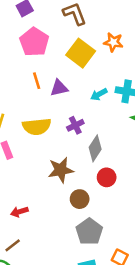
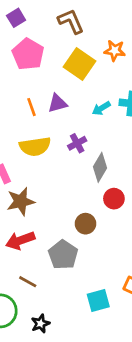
orange line: (37, 81) -> (31, 107), moved
brown star: (61, 170) -> (21, 201), moved
red arrow: (19, 212) -> (20, 240), size x1.5
gray pentagon: (89, 232) -> (63, 255), moved
brown line: (13, 245) -> (28, 282), moved, turned 70

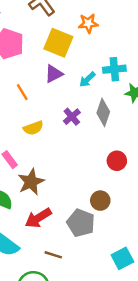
purple triangle: (57, 103) -> (54, 74), moved
yellow semicircle: (35, 147) -> (33, 128), size x0.7
gray diamond: (100, 167) -> (103, 112), moved
brown circle: (85, 224) -> (100, 201), moved

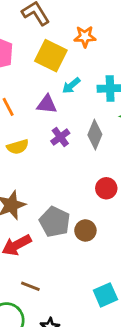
purple triangle: (54, 74) -> (47, 104), moved, turned 30
cyan arrow: (87, 79) -> (71, 85), moved
gray pentagon: (81, 223) -> (55, 222), moved

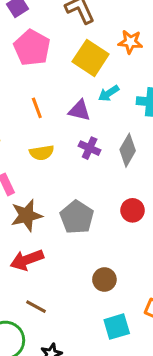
purple cross: (60, 137) -> (90, 148), turned -36
gray pentagon: (55, 222) -> (77, 217), moved
brown circle: (85, 230) -> (104, 280), moved

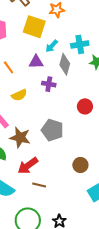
gray diamond: (128, 150) -> (65, 64), moved
red circle: (133, 210) -> (85, 106), moved
brown star: (26, 215) -> (20, 137), turned -30
brown line: (36, 307) -> (39, 185), moved

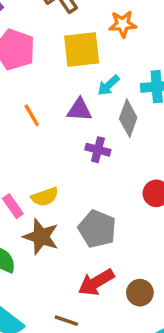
yellow square: (34, 27) -> (82, 50), turned -30
yellow semicircle: (19, 95) -> (45, 197), moved
red arrow: (28, 166) -> (96, 282), moved

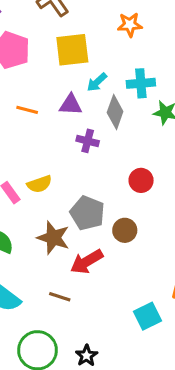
orange star: (123, 24) -> (130, 25), moved
orange line: (32, 115) -> (27, 110), turned -45
brown star: (41, 237) -> (53, 238), moved
brown circle: (140, 293) -> (125, 230), moved

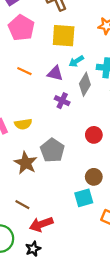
brown circle: (125, 230) -> (94, 177), moved
red arrow: (87, 262) -> (41, 224), moved
cyan square: (147, 316) -> (84, 198), moved

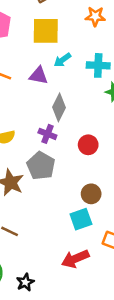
gray diamond: (85, 84) -> (59, 107), moved
purple cross: (62, 101) -> (47, 134), moved
red arrow: (41, 224) -> (75, 259), moved

